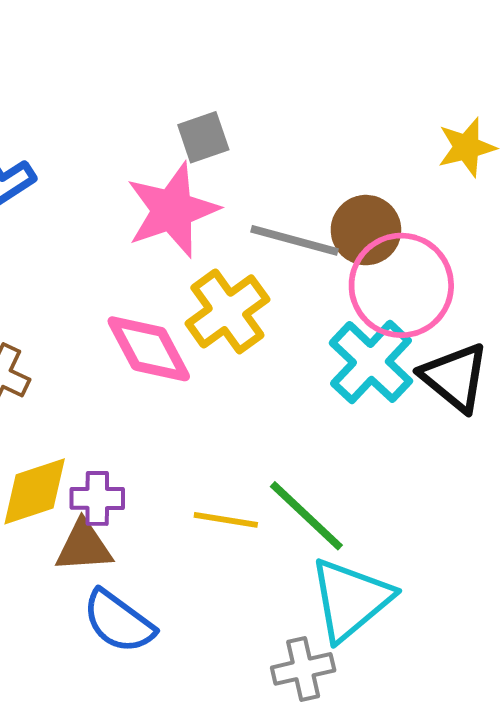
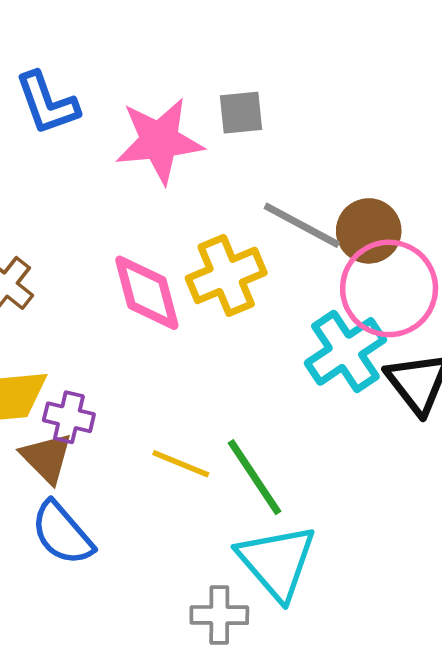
pink star: (172, 210) -> (159, 141), moved
brown triangle: (84, 546) -> (47, 458), turned 36
cyan triangle: (350, 599) -> (277, 562), turned -44

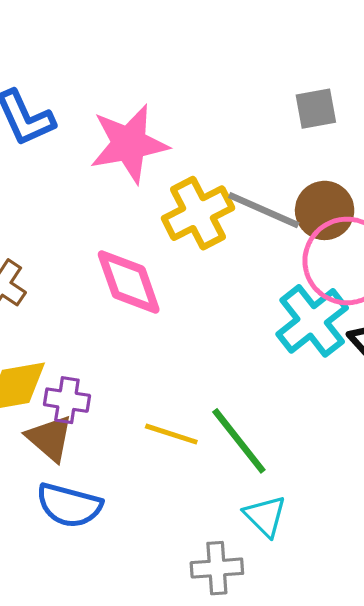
gray square: (241, 113) -> (316, 109), moved
yellow cross: (226, 275) -> (198, 213), moved
blue semicircle: (62, 533) -> (69, 505), turned -30
cyan triangle: (277, 562) -> (265, 516), size x0.6

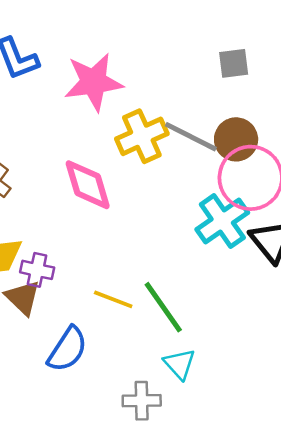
blue semicircle: (69, 505) -> (67, 349), moved, turned -75

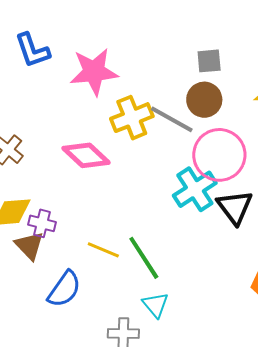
brown circle: (236, 139) -> (204, 100), moved
pink diamond: (88, 185) -> (86, 155), turned -33

